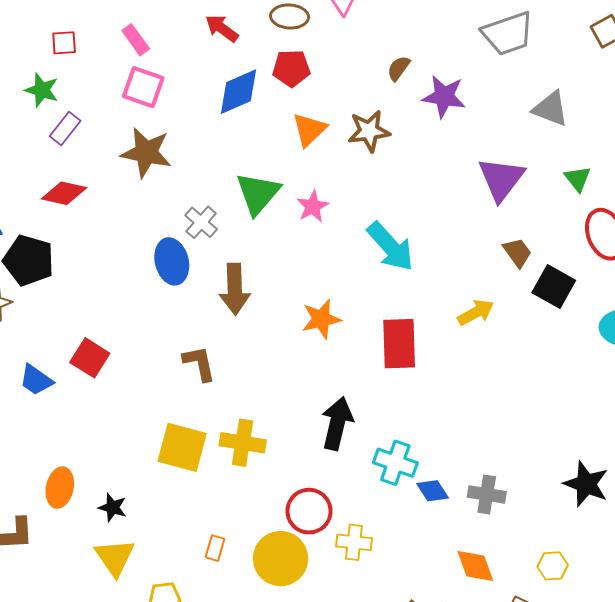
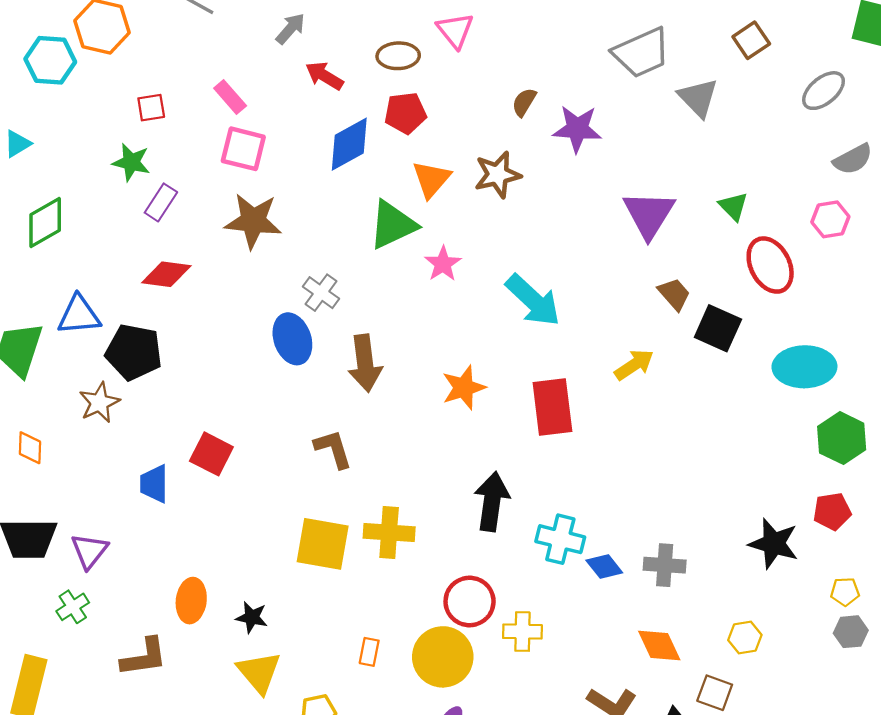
gray triangle: (550, 109) -> (698, 98), moved, turned 30
green triangle: (258, 193) -> (393, 225), moved, turned 30
blue trapezoid: (36, 380) -> (154, 484), turned 60

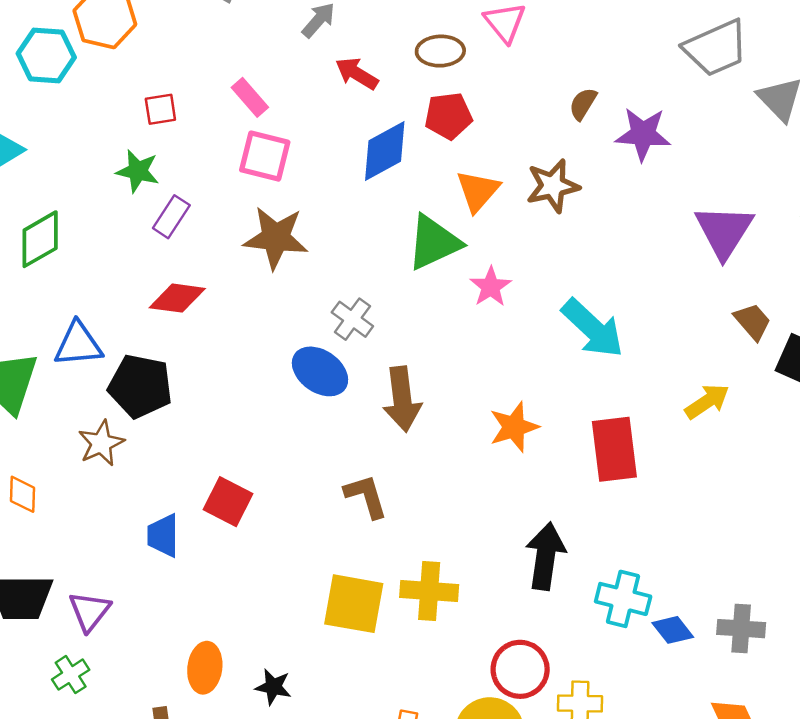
blue ellipse: (292, 339) -> (320, 371), turned -36

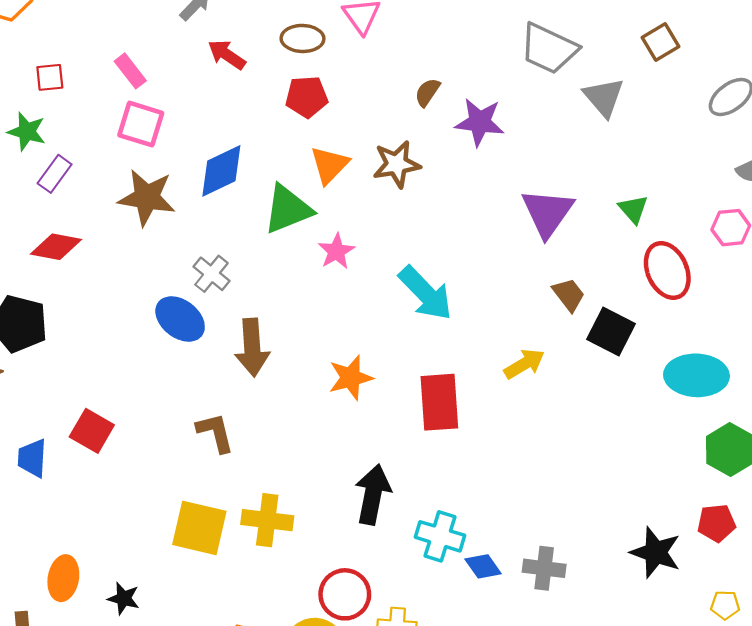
gray trapezoid: (716, 48) -> (549, 49), turned 46
blue diamond: (385, 151) -> (221, 171), moved

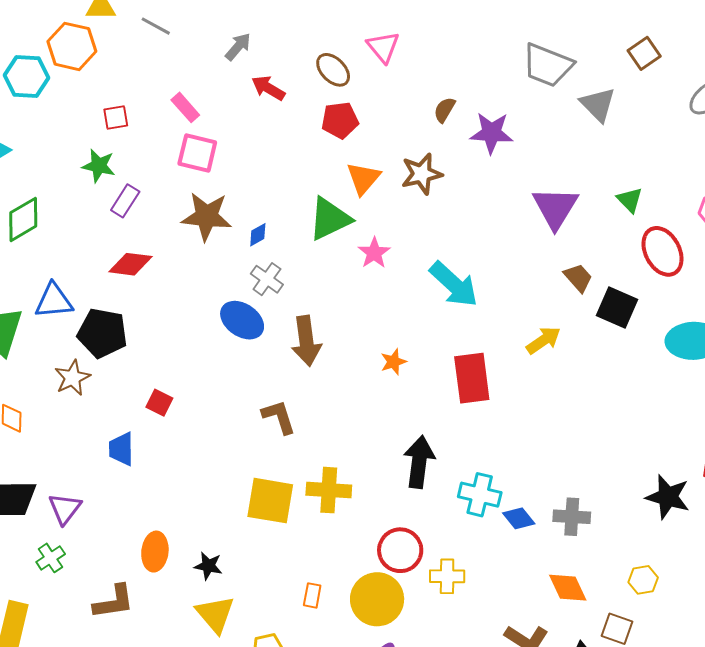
brown ellipse: (303, 38) -> (333, 70), turned 48
blue diamond: (221, 171) -> (258, 235), moved, size x0.5
orange star: (351, 378) -> (393, 362), size x0.7
red square: (92, 431) -> (159, 403), moved, size x0.7

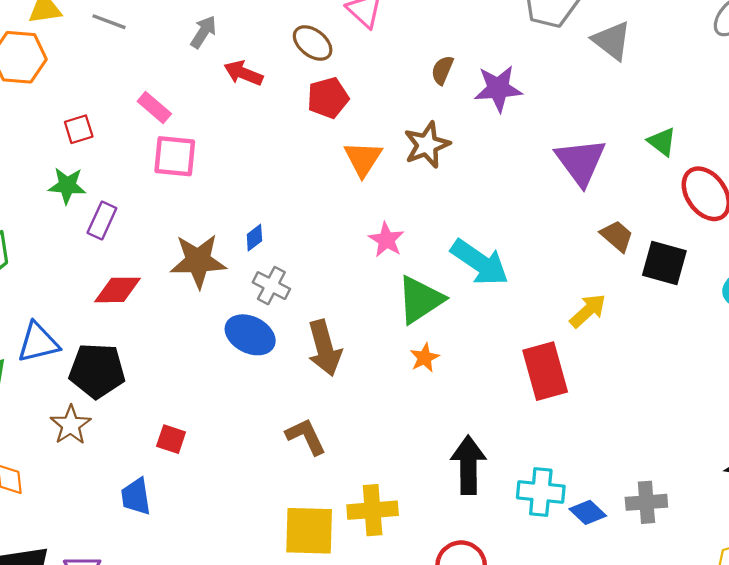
brown star: (207, 216) -> (198, 261), moved
green triangle: (330, 219) -> (420, 300), moved
red rectangle: (472, 378) -> (545, 371), moved

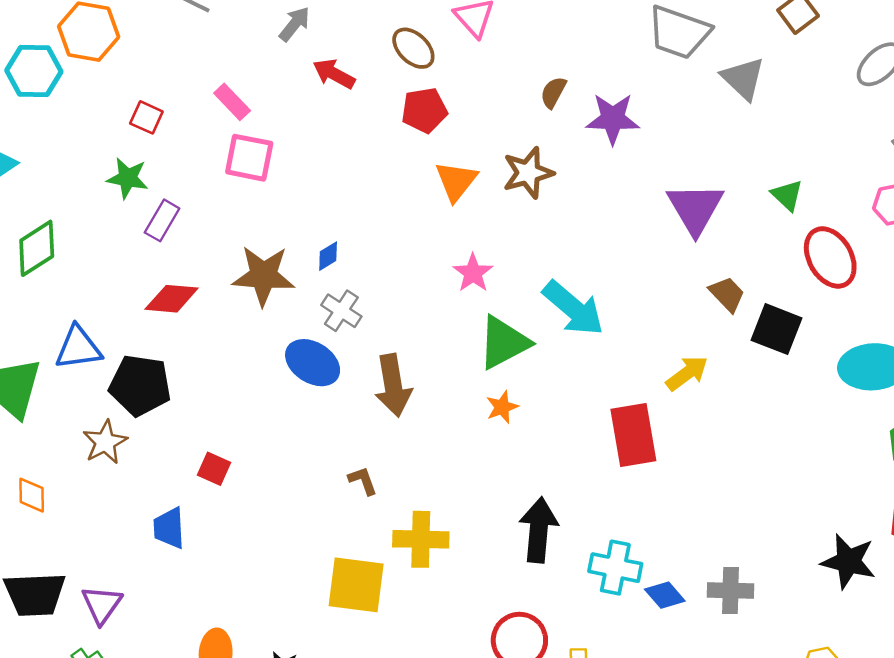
red square: (79, 129) -> (146, 117), turned 36
brown L-shape: (306, 437) -> (363, 481), size x0.7
yellow cross: (373, 510) -> (421, 539), moved

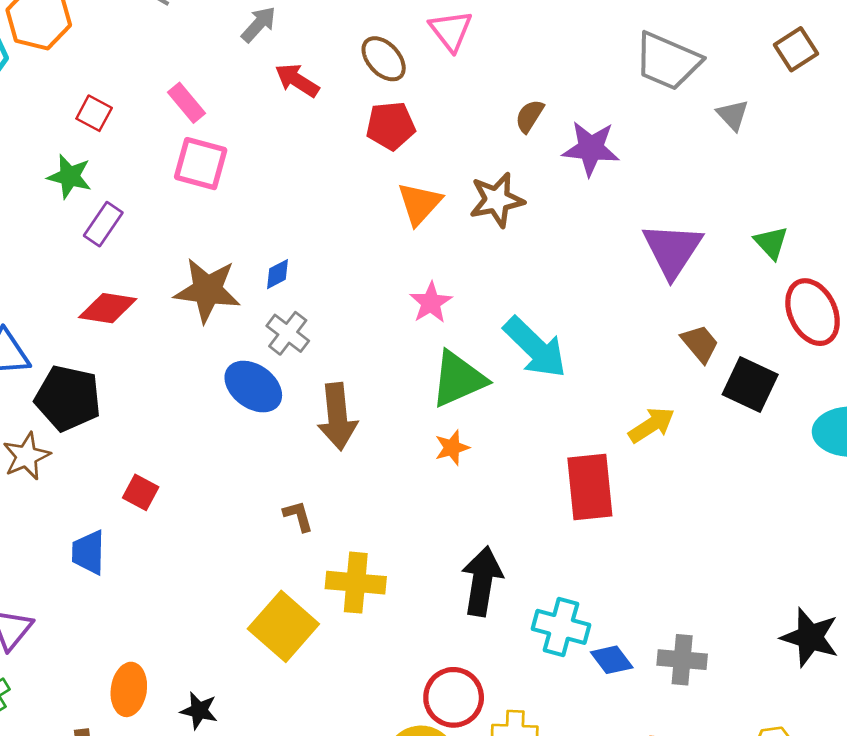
gray triangle: (743, 78) -> (733, 115), size x0.7
yellow square: (356, 585) -> (283, 626), turned 30

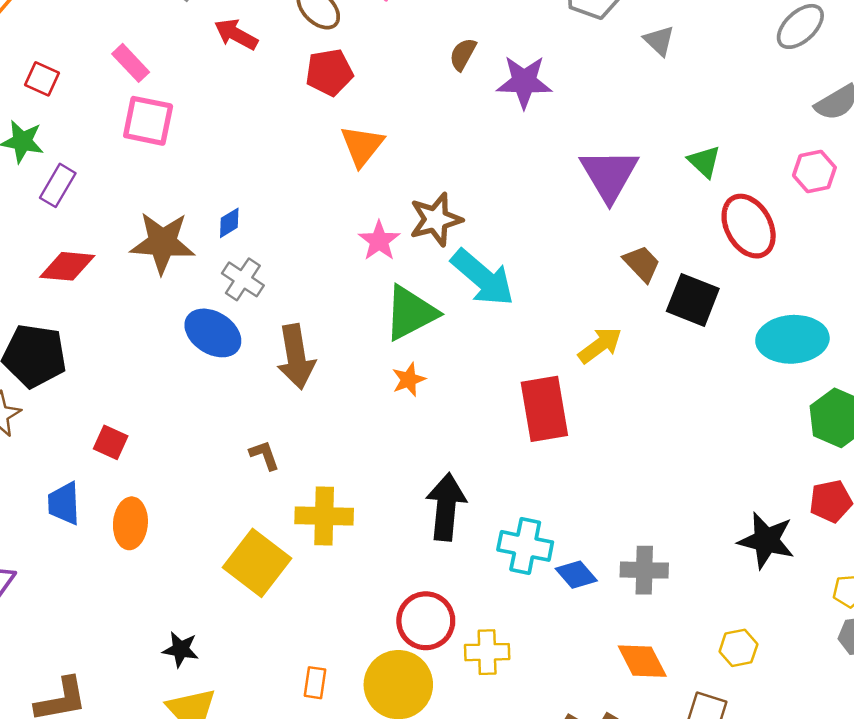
brown star: (497, 200) -> (436, 219), moved
orange ellipse: (129, 689) -> (130, 523), moved

